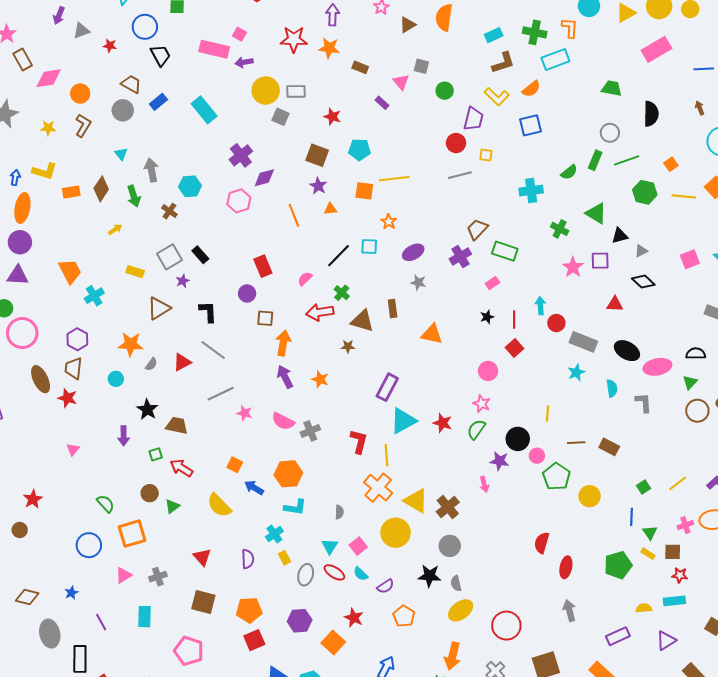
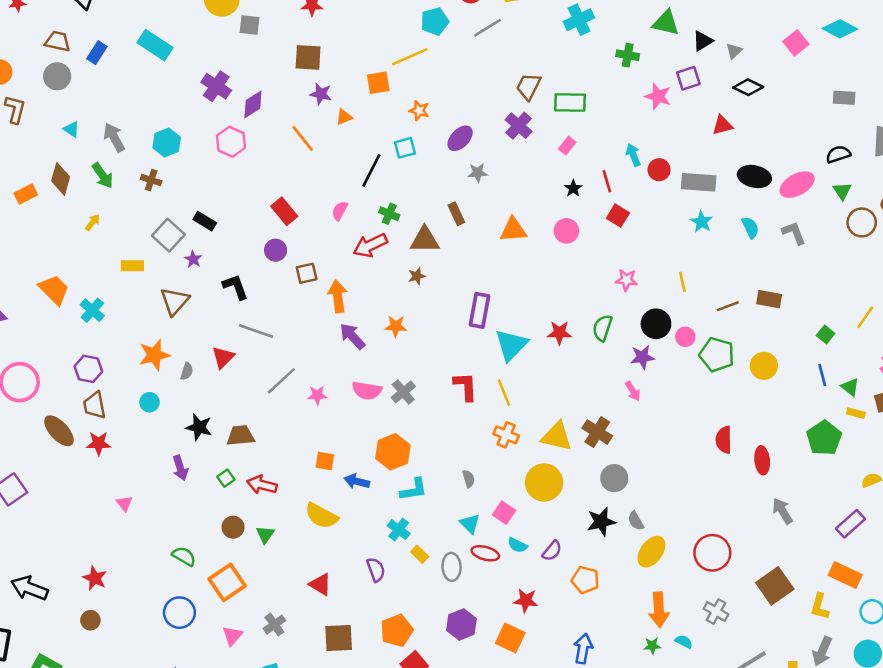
cyan pentagon: (360, 150) -> (435, 21), moved
pink circle: (488, 371) -> (566, 231), moved
pink star: (482, 404) -> (626, 280), moved
orange cross: (378, 488) -> (506, 435), size x0.7

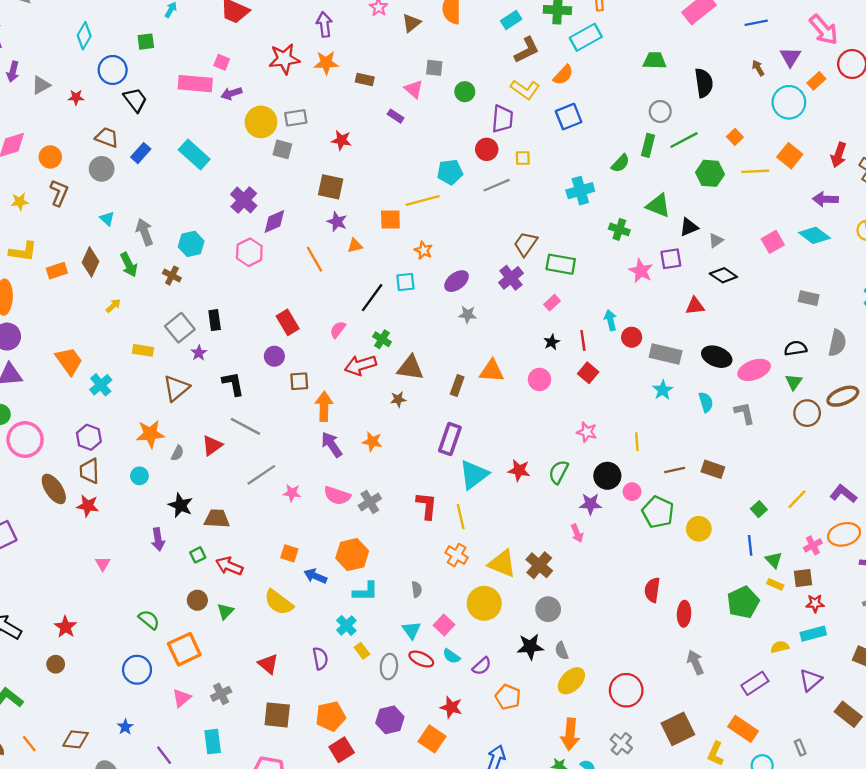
brown rectangle: (456, 214) -> (457, 386), moved, turned 36
black rectangle: (205, 221) -> (215, 320), turned 42

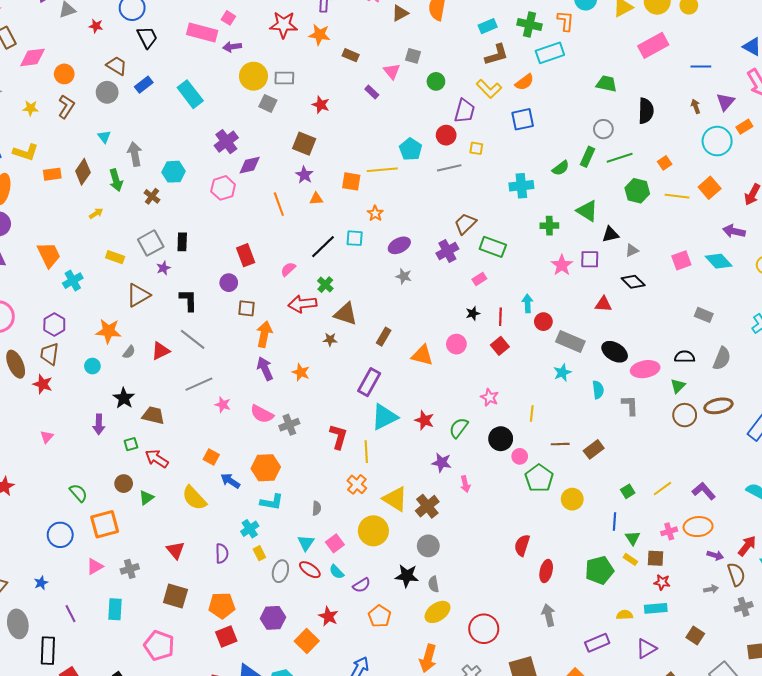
cyan pentagon: (450, 172) -> (411, 149), turned 30
green cross: (619, 229) -> (549, 226), turned -30
orange triangle: (492, 371) -> (422, 355), moved
brown rectangle: (713, 469) -> (594, 449), turned -66
purple star: (590, 504) -> (442, 463), moved

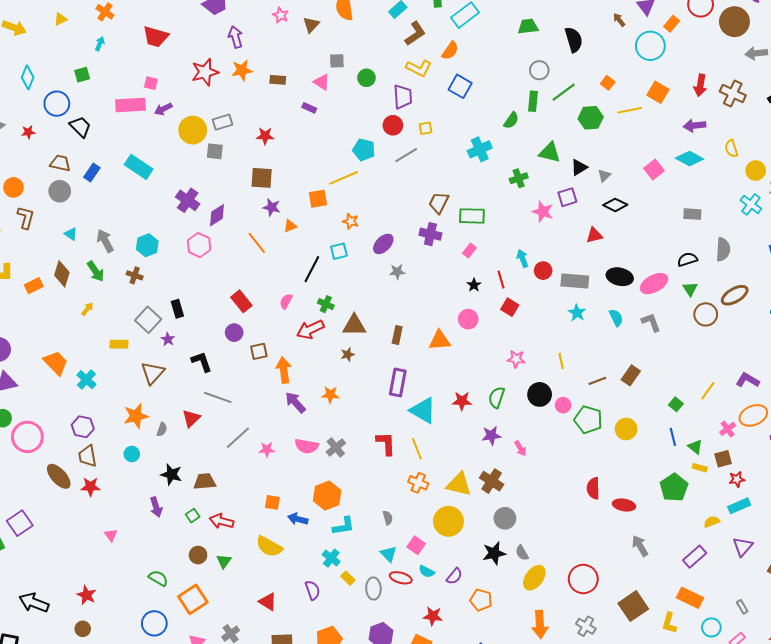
blue square: (523, 119) -> (460, 86), turned -30
purple cross: (447, 251) -> (430, 234), turned -30
cyan triangle: (384, 417) -> (423, 410), turned -44
red ellipse: (546, 571) -> (624, 505), turned -75

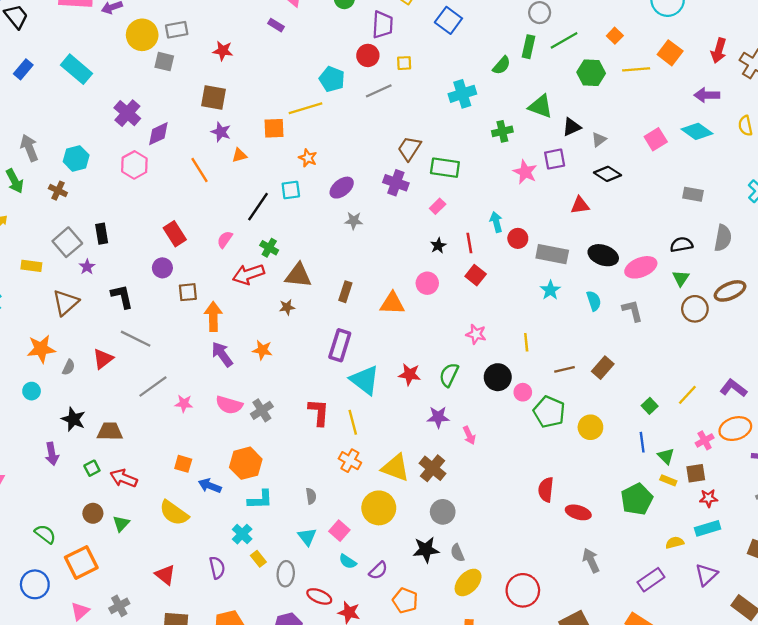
red ellipse: (401, 578) -> (319, 596), moved

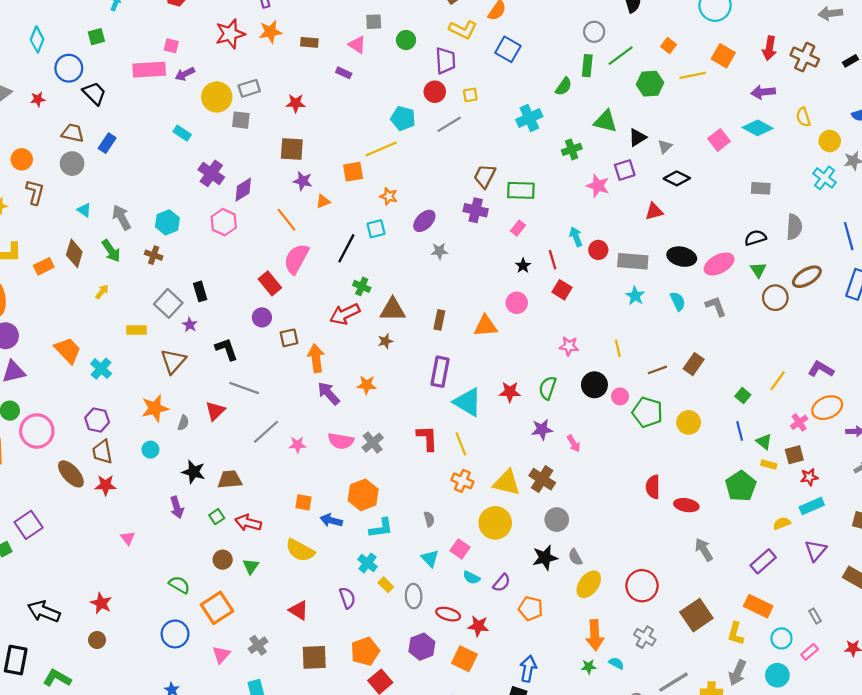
cyan rectangle: (77, 69) -> (182, 133), moved, size x0.6
pink semicircle: (225, 239) -> (296, 259), moved, size x1.8

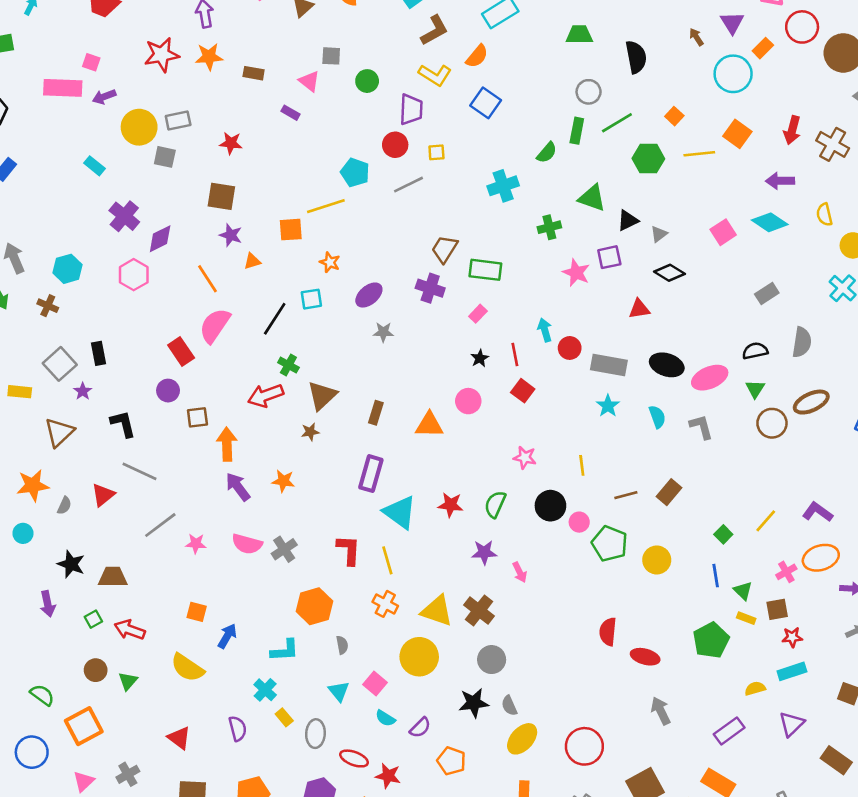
gray rectangle: (761, 188) -> (767, 293), turned -42
brown triangle: (393, 310) -> (322, 396), turned -48
orange hexagon: (363, 495) -> (314, 606), moved
blue arrow: (331, 520) -> (227, 636), turned 100

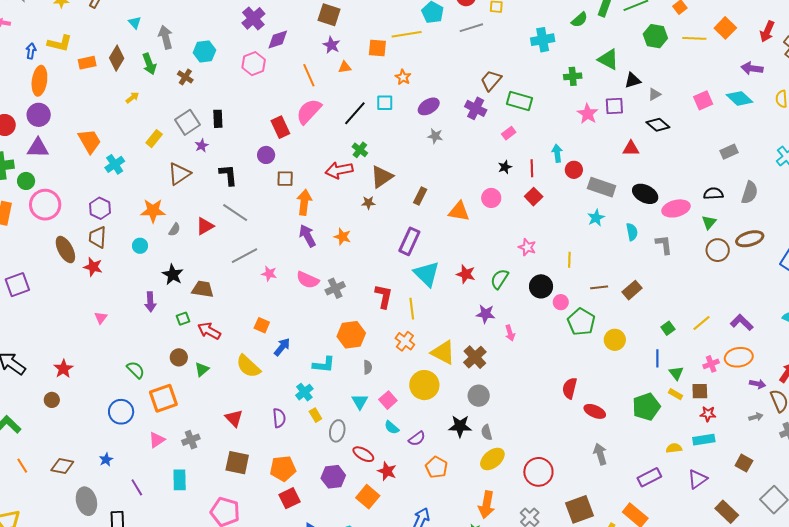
yellow rectangle: (20, 392) -> (154, 139), turned -66

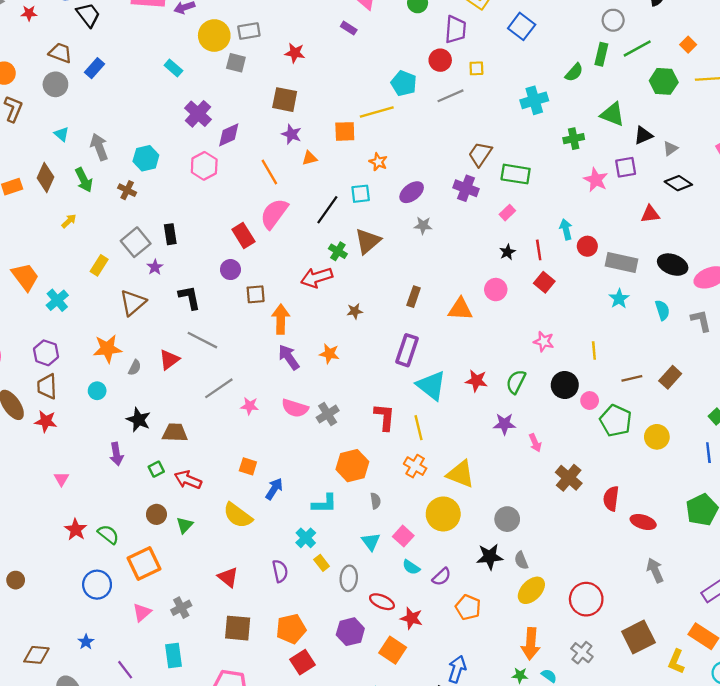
brown triangle: (382, 177) -> (368, 241), moved
brown cross: (475, 357) -> (569, 478), moved
red star: (63, 369) -> (76, 530), moved

